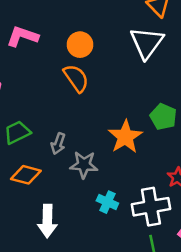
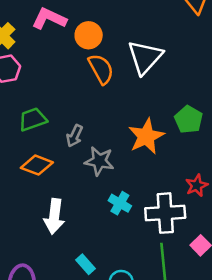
white triangle: (147, 43) -> (145, 57), moved
orange circle: (80, 45) -> (89, 35), moved

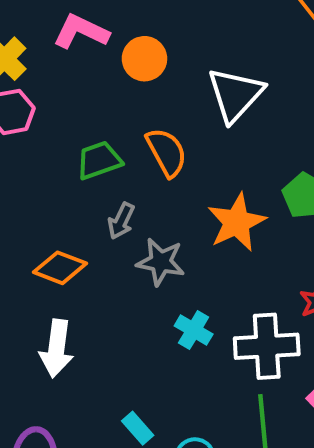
orange semicircle: (101, 69) -> (167, 152), moved
green trapezoid: (33, 119) -> (99, 160), moved
white arrow: (54, 216) -> (57, 348), moved

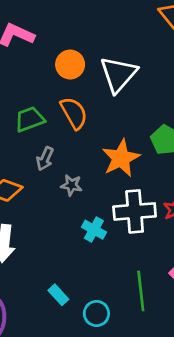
orange circle: (144, 59) -> (70, 65), moved
gray star: (161, 262) -> (71, 185), size x0.7
white cross: (267, 346) -> (135, 211), moved

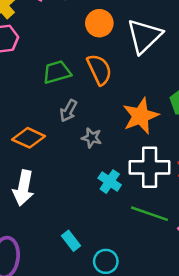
green line: (141, 291) -> (150, 214), moved, turned -69

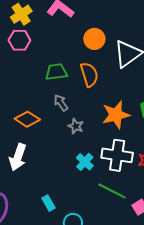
gray arrow: (68, 111) -> (61, 103), turned 108

